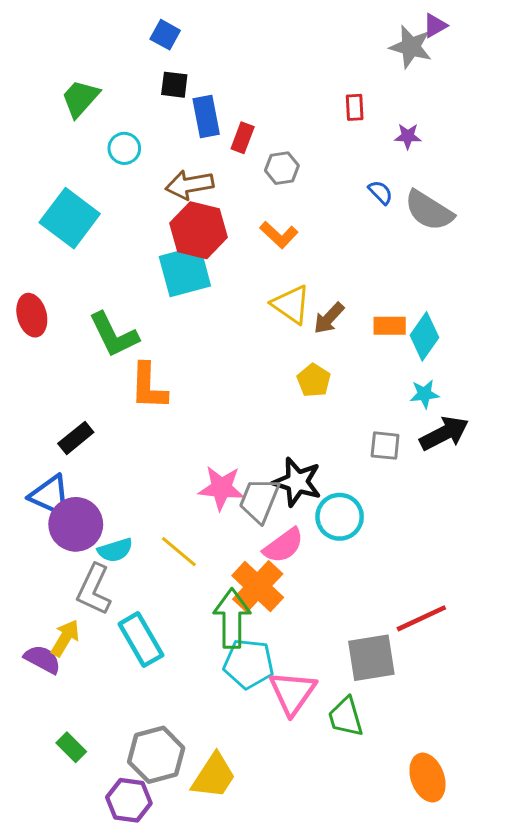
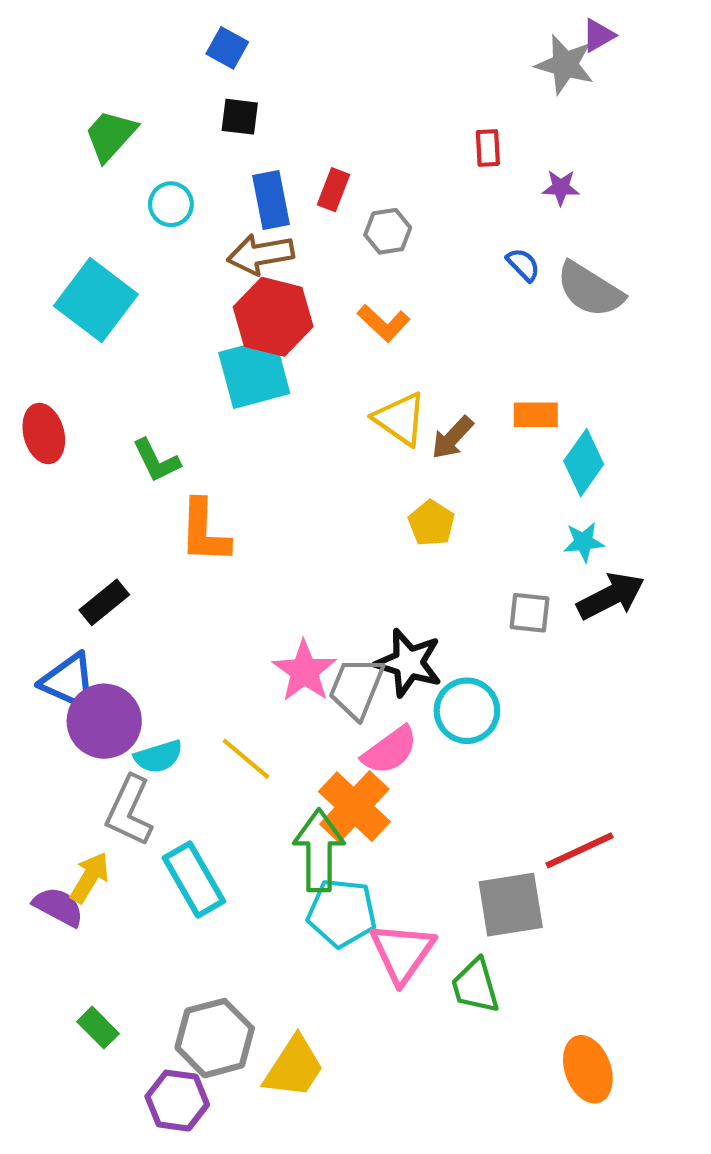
blue rectangle: (206, 117) -> (271, 200), moved
orange rectangle: (390, 326) -> (536, 415), moved
green L-shape: (114, 335) -> (156, 461), size x0.7
pink star: (221, 488) -> (304, 671), turned 30

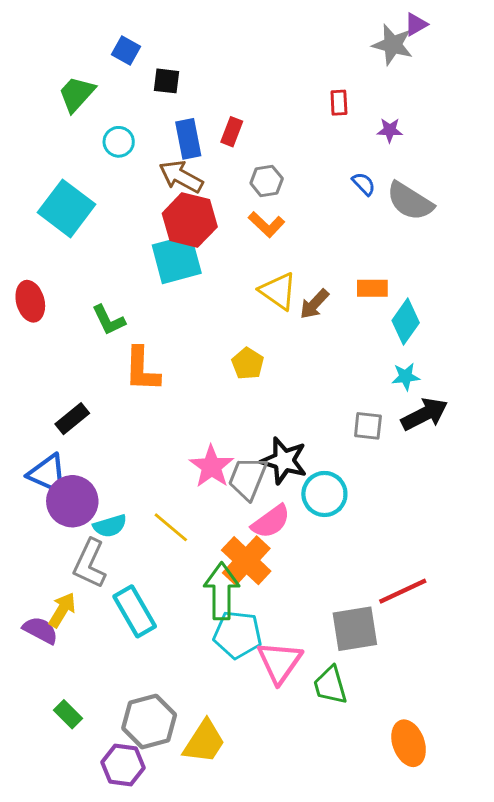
blue square: (227, 48) -> (126, 51), moved
gray hexagon: (388, 231) -> (267, 181), moved
brown arrow: (261, 254) -> (181, 177), turned 39
yellow pentagon: (432, 523) -> (248, 364), moved

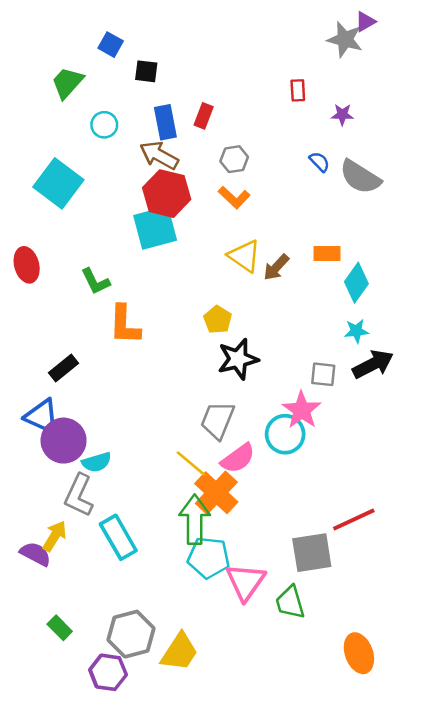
black star: (284, 461) -> (238, 359), moved, turned -30
pink star: (211, 466) -> (302, 410), moved
yellow line: (171, 527) -> (191, 463), moved

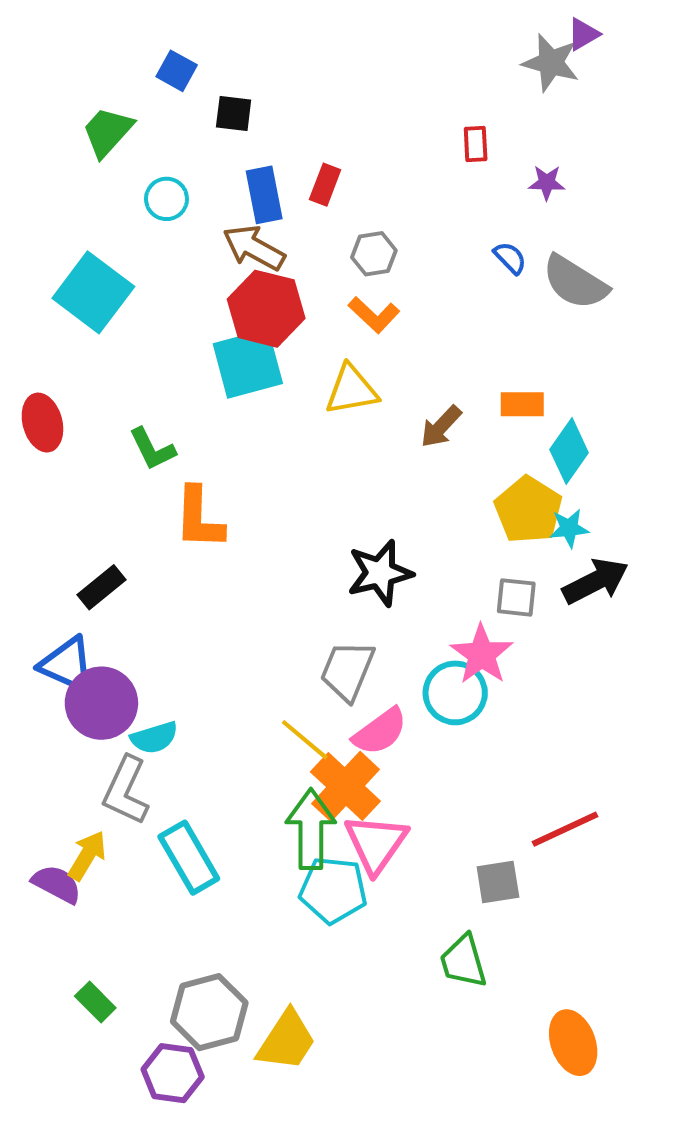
yellow triangle: (244, 256) -> (352, 390), moved, turned -45
yellow pentagon: (218, 320) -> (528, 510), moved, size x1.5
gray square: (312, 553) -> (498, 882), size x0.7
pink triangle: (246, 582) -> (376, 843), moved

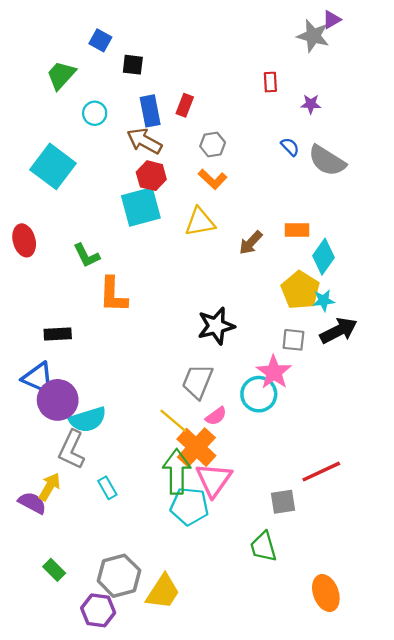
red hexagon: (266, 309) -> (151, 176), size x0.7
black rectangle: (101, 587) -> (58, 334), turned 36
pink semicircle: (380, 732) -> (216, 416), size x0.7
cyan semicircle: (154, 738) -> (88, 420), size x1.4
cyan rectangle: (189, 858) -> (107, 488), size x0.6

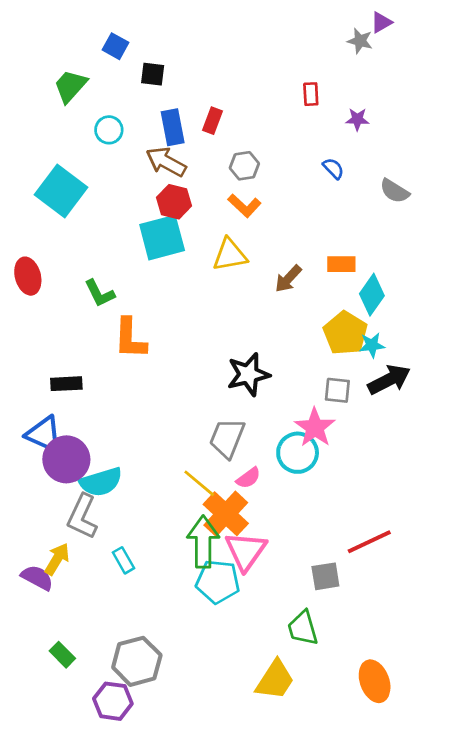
gray star: (313, 36) -> (360, 41), size x0.7
gray semicircle: (327, 161) -> (395, 191), moved, size x0.7
yellow trapezoid: (163, 592) -> (275, 680), moved

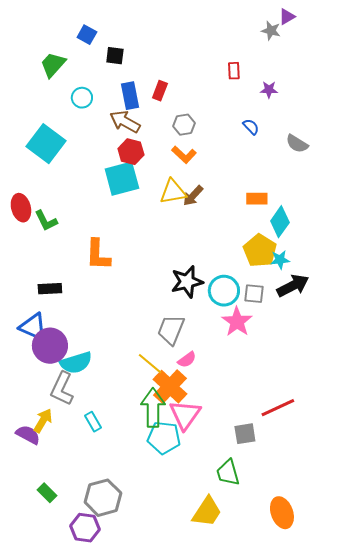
brown arrow: (288, 279) -> (193, 196), moved
green L-shape: (100, 293) -> (46, 221), moved
cyan circle: (298, 453) -> (224, 291), moved

